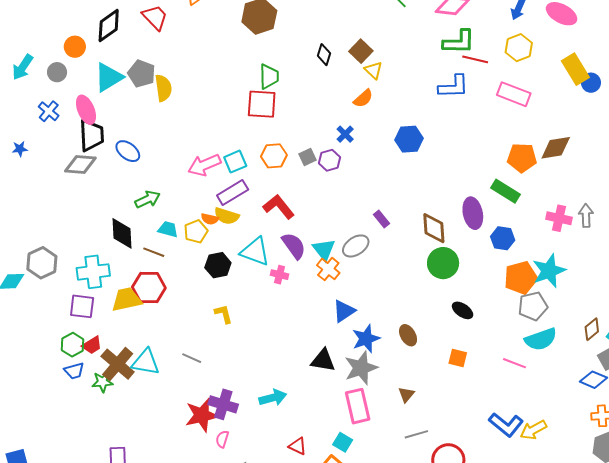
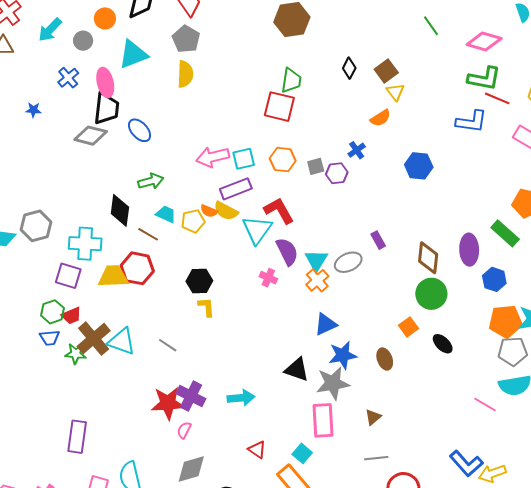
gray pentagon: (142, 74) -> (186, 39), moved
cyan triangle: (255, 252) -> (257, 230), moved, turned 36
black hexagon: (218, 265) -> (199, 281), moved
orange square: (458, 358) -> (409, 327), moved, turned 30

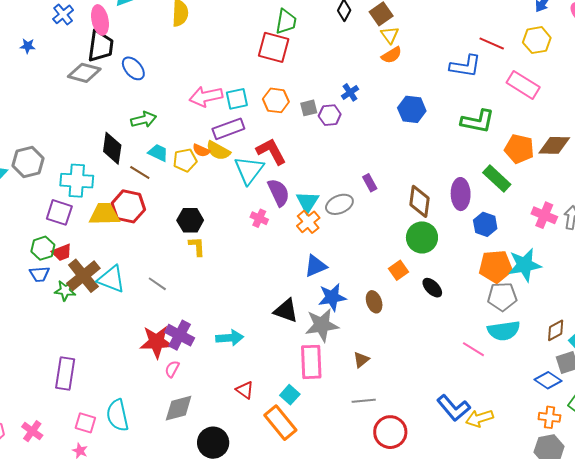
green L-shape: (484, 79) -> (478, 121), moved
orange semicircle: (380, 118) -> (392, 55), moved

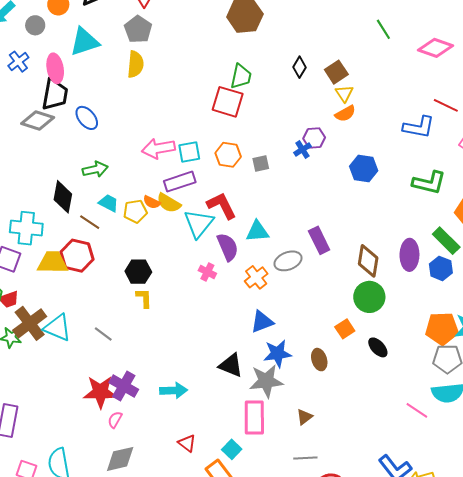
purple hexagon: (330, 115) -> (314, 138), moved
purple rectangle: (370, 183) -> (319, 240), size x1.5
cyan triangle: (307, 202) -> (257, 231), moved, turned 50
blue hexagon: (485, 224) -> (441, 268), moved

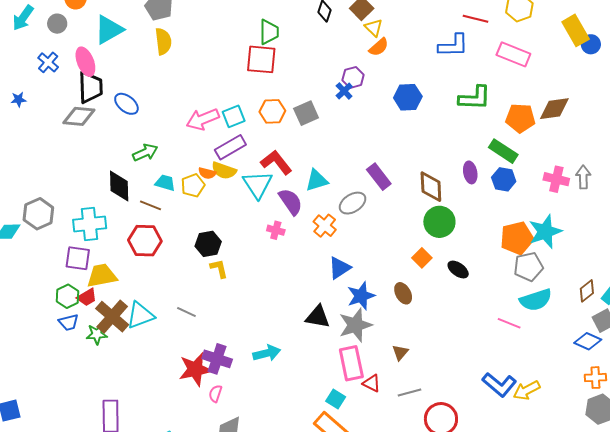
gray square: (261, 163) -> (306, 113), size x1.4
purple ellipse: (409, 255) -> (470, 172), size x0.7
yellow trapezoid: (53, 262) -> (102, 276), moved
cyan triangle: (57, 328) -> (140, 315), turned -32
red triangle: (187, 443) -> (372, 383), moved

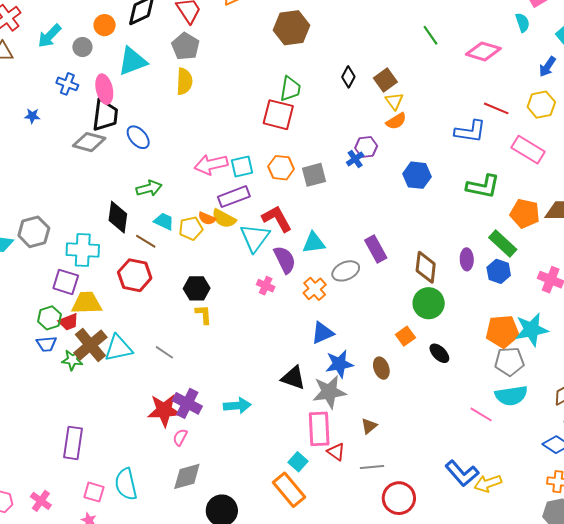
blue cross: (48, 62) -> (67, 84), turned -30

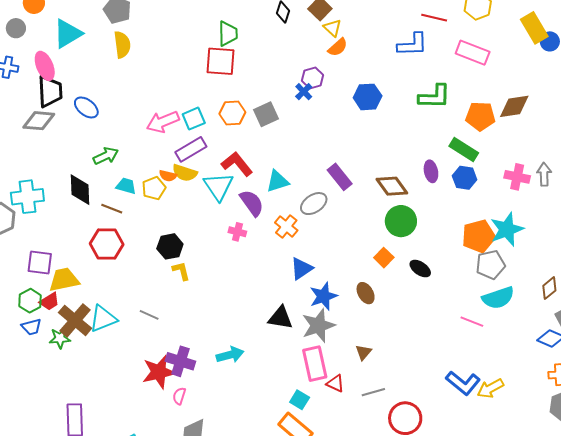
cyan cross: (83, 250) -> (27, 197), moved
brown diamond: (426, 267) -> (392, 186), turned -32

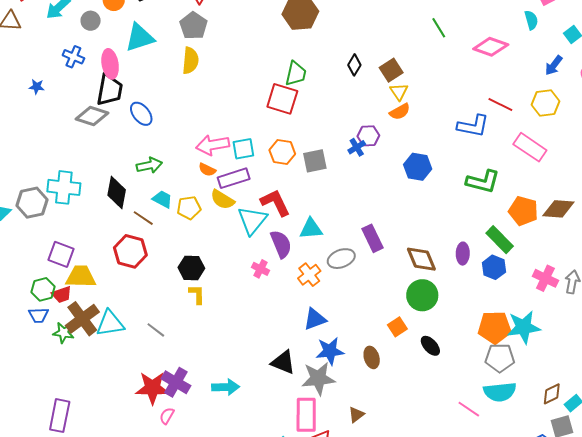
orange semicircle: (168, 176) -> (207, 170), moved

